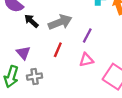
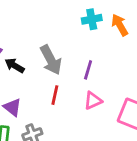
gray arrow: (60, 22) -> (51, 60), turned 95

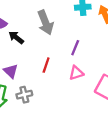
gray arrow: (51, 60) -> (45, 23), moved

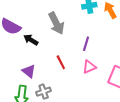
red line: (46, 65) -> (61, 62), turned -40

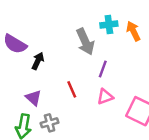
gray arrow: (56, 23) -> (85, 42), moved
black arrow: (31, 40) -> (38, 61), turned 80

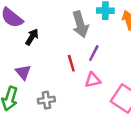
red line: (72, 89) -> (71, 63), moved
gray cross: (50, 123) -> (46, 100), moved

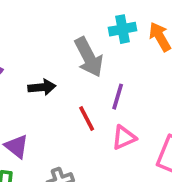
black arrow: (32, 37) -> (42, 87), moved, turned 63

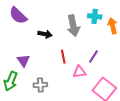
purple line: (118, 97) -> (93, 57), moved

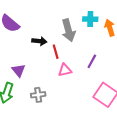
red line: (63, 57) -> (56, 52), moved
pink triangle: (79, 72) -> (65, 70), moved

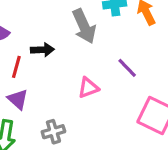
red line: (56, 52) -> (16, 67), moved, turned 40
purple line: (92, 61) -> (127, 68), turned -64

